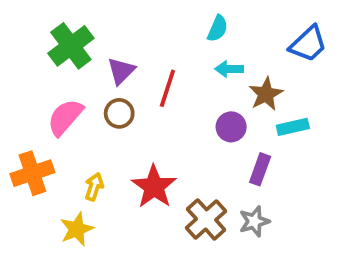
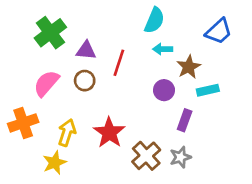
cyan semicircle: (218, 28) -> (154, 20), size x1.4
purple triangle: (121, 71) -> (86, 50), turned 50
yellow arrow: (94, 187) -> (67, 133), size x1.4

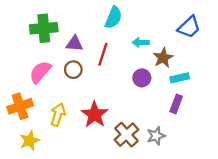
cyan semicircle: (154, 20) -> (113, 18), moved
green cross: (50, 33) -> (44, 28), turned 32
purple rectangle: (185, 120) -> (176, 104), moved
yellow star: (55, 163) -> (30, 141), moved

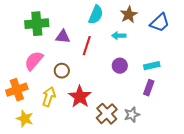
brown star: (163, 58) -> (129, 15), moved
brown circle: (73, 70) -> (62, 71), moved
yellow star: (30, 141) -> (25, 119), turned -30

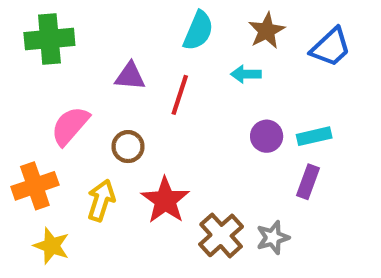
green cross: (37, 24) -> (49, 39), moved
purple circle: (120, 66) -> (267, 136), moved

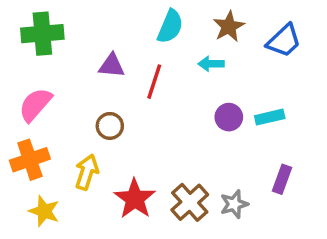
pink semicircle: (70, 126) -> (35, 105), moved
purple rectangle: (308, 182) -> (282, 179), moved
red star: (165, 200) -> (135, 199), moved

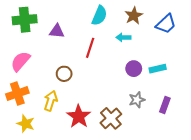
purple triangle: (112, 66) -> (57, 31), moved
gray star: (234, 204) -> (137, 100), moved

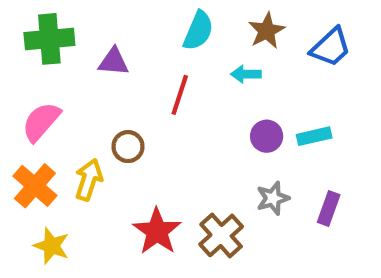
orange cross: (17, 94) -> (35, 186), turned -30
yellow arrow: (51, 101) -> (89, 180), moved

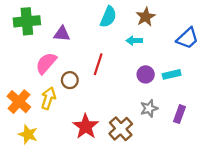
blue trapezoid: (331, 47) -> (187, 38), moved
red line: (180, 95) -> (98, 64), moved
pink semicircle: (41, 122) -> (46, 63), moved

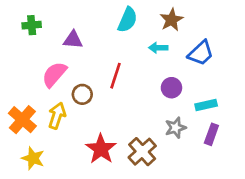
green cross: (27, 21) -> (32, 25), size x0.6
blue trapezoid: (187, 38) -> (201, 53), moved
cyan rectangle: (172, 74) -> (206, 105), moved

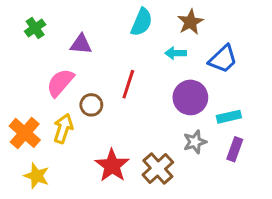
green cross: (32, 25) -> (35, 28), turned -30
purple circle: (171, 88) -> (190, 97), size x1.5

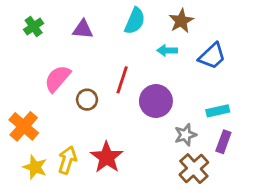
purple triangle: (81, 44) -> (83, 29), moved
purple circle: (190, 97) -> (156, 101), moved
yellow arrow: (63, 129) -> (67, 160), moved
brown cross: (158, 168) -> (194, 169), moved

